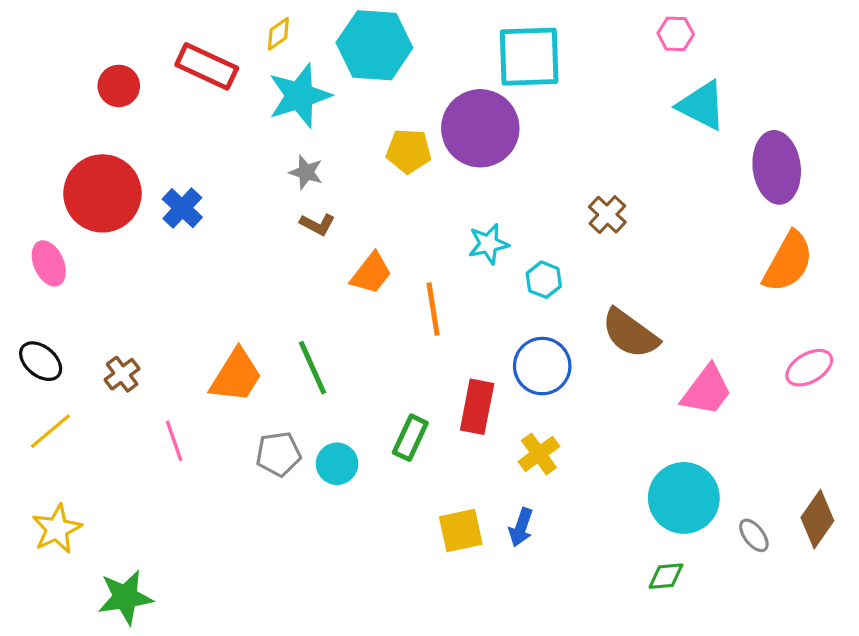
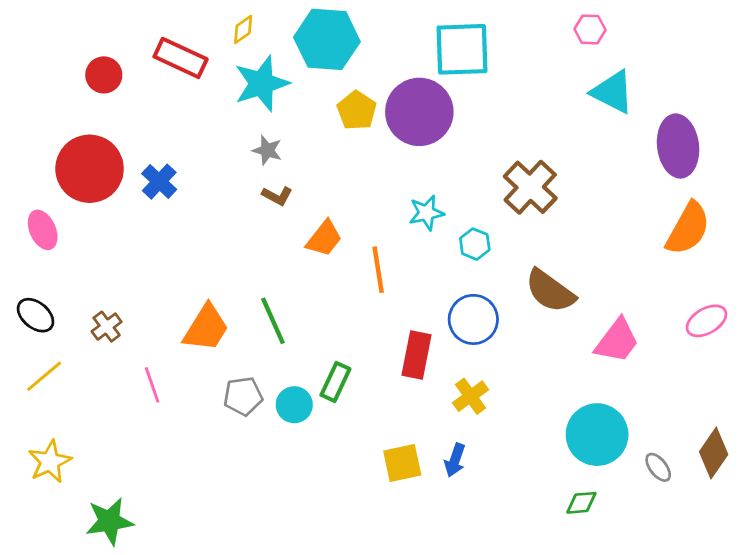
yellow pentagon: (409, 151) -> (357, 110), moved, turned 30
brown cross: (607, 215) -> (530, 187), size x1.6
green rectangle: (410, 438) -> (335, 382), moved

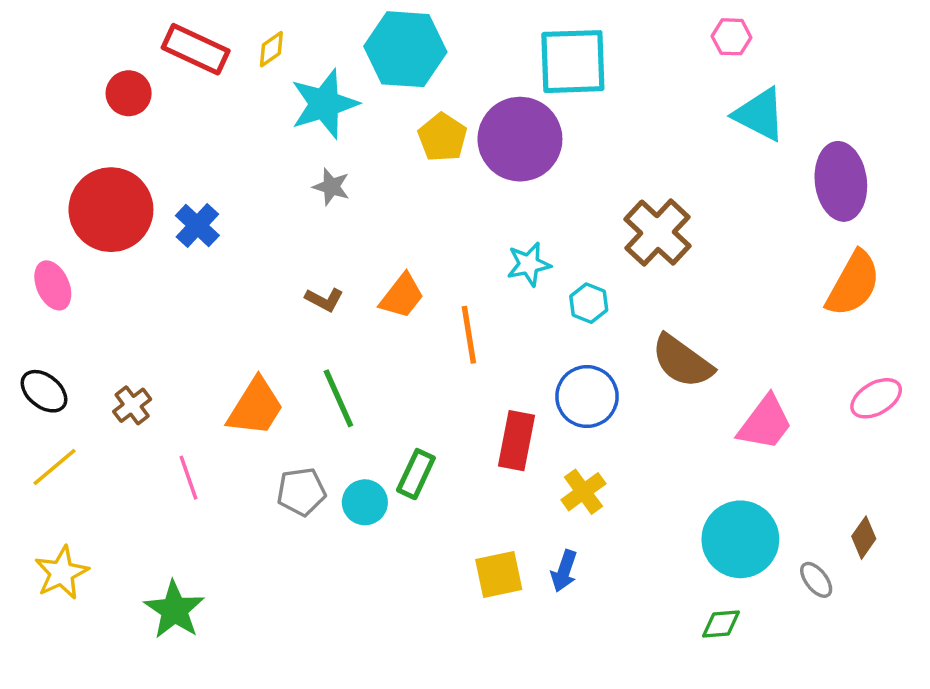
yellow diamond: (243, 29) -> (271, 49), moved
red rectangle: (181, 58) -> (196, 49), moved
brown L-shape: (277, 196) -> (324, 300), moved
brown diamond: (714, 453) -> (864, 538), moved, size x0.7
green star: (109, 521) -> (174, 610), moved, turned -30

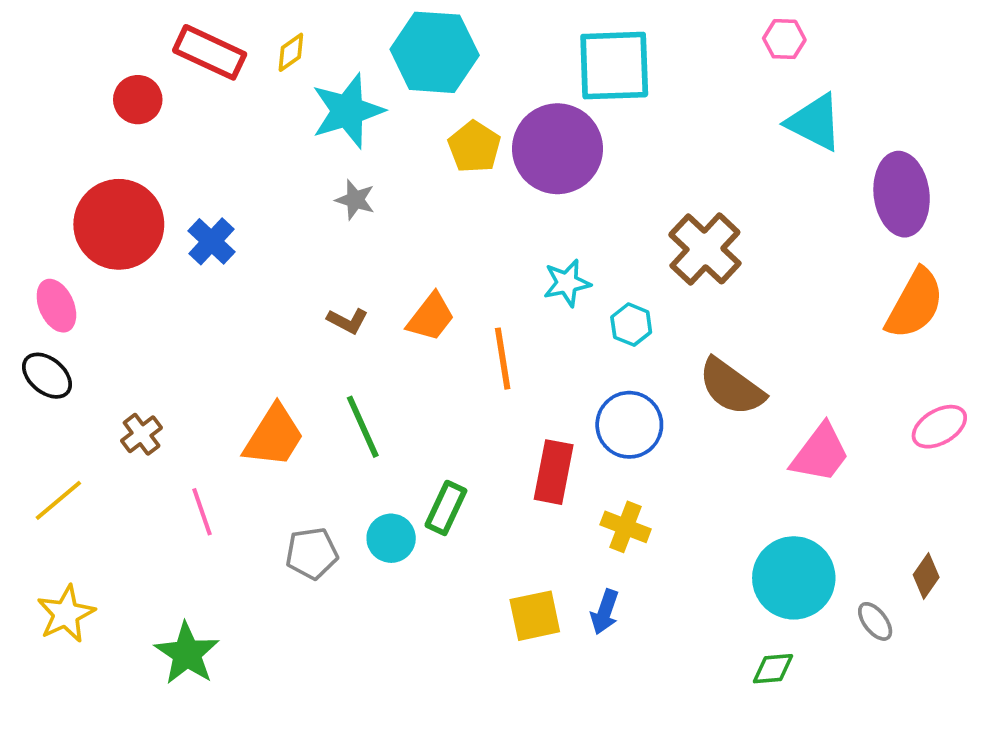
black ellipse: (44, 391) -> (47, 376), moved
gray pentagon: (301, 492) -> (312, 553), moved
yellow cross: (583, 492) -> (626, 527), turned -33

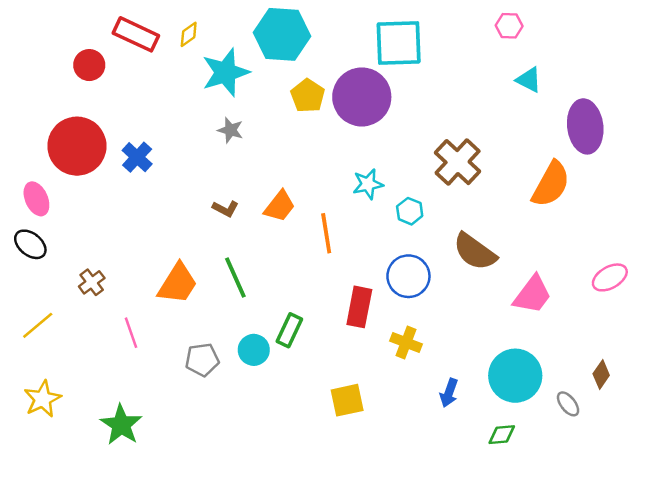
cyan triangle: (815, 122) -> (529, 80), size x0.7
orange semicircle: (915, 304) -> (551, 184), moved
blue arrow: (605, 612) -> (449, 393), moved

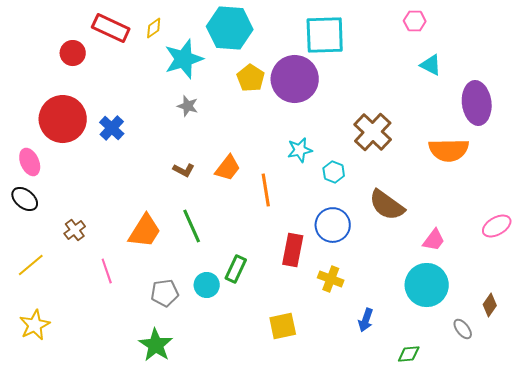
orange semicircle: (551, 184) -> (449, 150), turned 60
pink trapezoid: (532, 295) -> (434, 240), size x0.7
cyan circle: (515, 376) -> (427, 285), moved
green star: (121, 425) -> (156, 345), moved

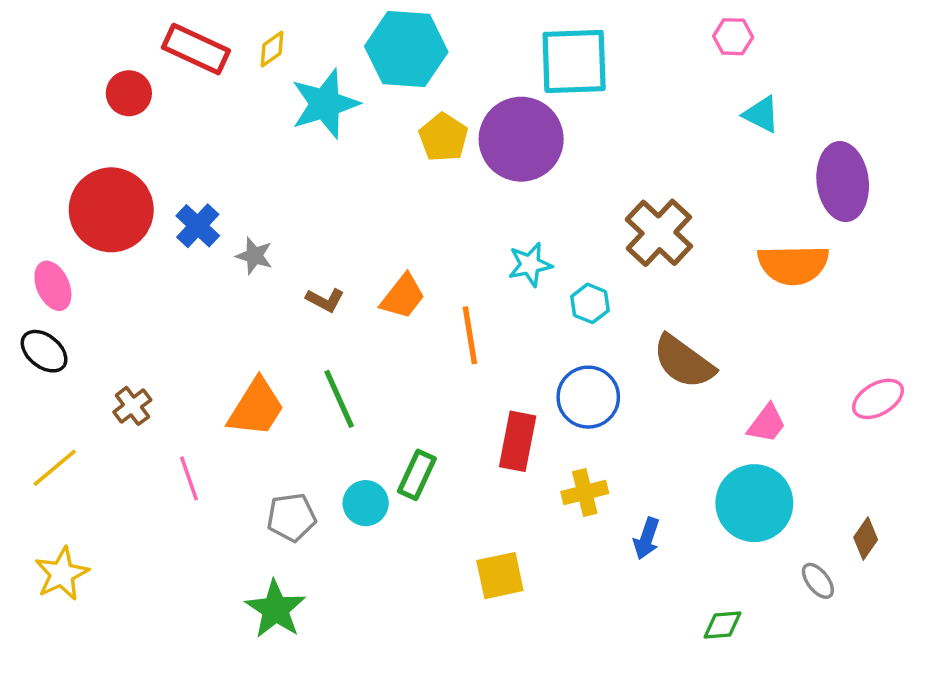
gray star: (188, 106) -> (254, 256), moved
yellow cross: (331, 279) -> (585, 493), turned -35
blue arrow: (366, 320) -> (647, 538), moved

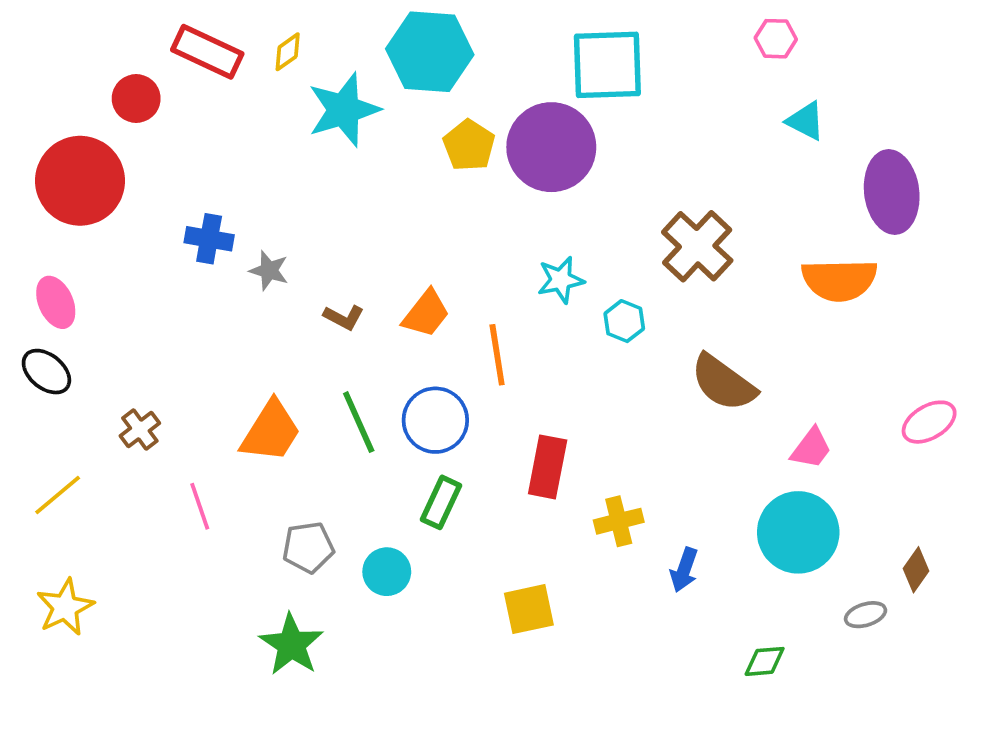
red circle: (111, 210) -> (80, 181), moved
blue cross: (198, 226) -> (209, 239), turned -33
blue circle: (588, 397) -> (435, 420), moved
cyan circle: (366, 503) -> (387, 572), moved
gray ellipse: (818, 581) -> (866, 615), turned -69

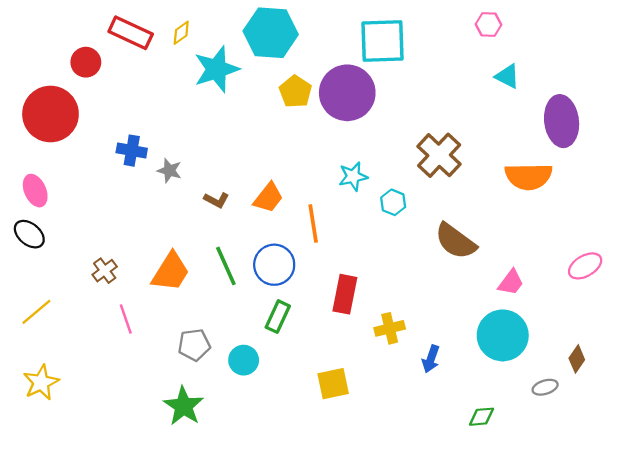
brown cross: (140, 430) -> (105, 271), moved

